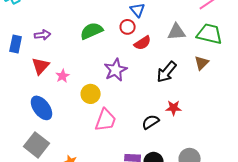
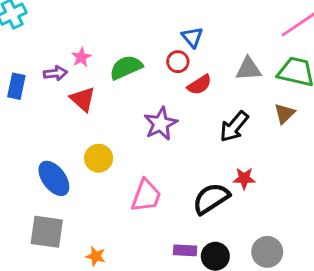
red triangle: (41, 66) -> (83, 99), moved, turned -30
pink star: (63, 76) -> (81, 57), moved
yellow circle: (91, 94) -> (99, 158), moved
black semicircle: (151, 122) -> (211, 199), size x1.5
gray square: (37, 145) -> (47, 232), turned -30

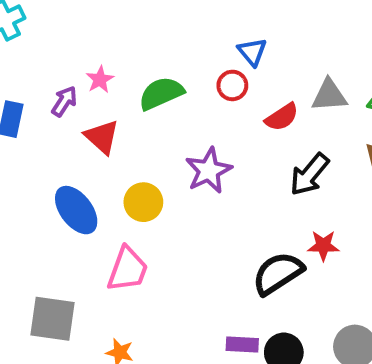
purple arrow: (55, 73) -> (64, 101), turned -50
red semicircle: (199, 85) -> (282, 117), moved
yellow circle: (99, 158) -> (143, 202), moved
blue ellipse: (54, 178) -> (76, 210), moved
pink trapezoid: (146, 196) -> (128, 269), moved

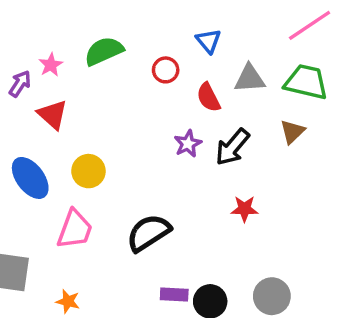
blue triangle: (252, 52) -> (208, 41), moved
green semicircle: (161, 93) -> (104, 51), moved
red semicircle: (282, 117) -> (208, 97), turned 96
purple star: (209, 170) -> (188, 144), moved, size x0.7
black semicircle: (278, 273) -> (148, 233), moved

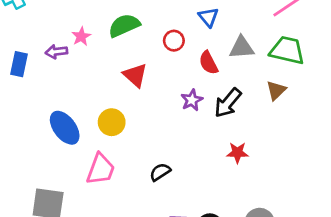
purple arrow: (20, 84) -> (56, 52), turned -130
red triangle: (52, 115) -> (135, 75), moved
black semicircle: (148, 233) -> (160, 172), size x0.6

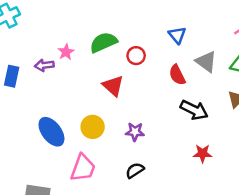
red circle: (174, 41) -> (136, 56), moved
gray triangle: (242, 48) -> (206, 62), turned 40
purple star: (192, 100) -> (135, 132), moved, turned 30
black arrow: (228, 103) -> (194, 110), turned -104

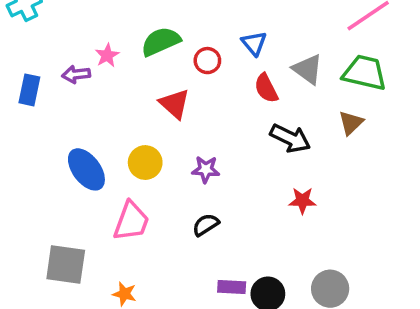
blue triangle: (177, 35) -> (254, 43), moved

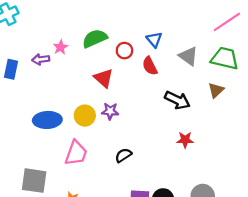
red semicircle: (266, 88) -> (150, 66), moved
blue ellipse: (86, 169) -> (47, 120), turned -56
purple star: (206, 169) -> (110, 111), moved

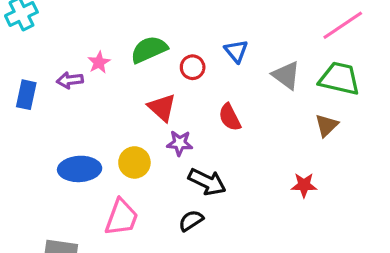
red semicircle: (150, 66) -> (230, 117), moved
black arrow: (177, 100) -> (207, 182), moved
purple star: (110, 111) -> (180, 143), moved
red star: (185, 140) -> (304, 185), moved

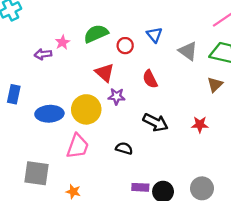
blue rectangle: (26, 95) -> (14, 94), moved
yellow circle: (134, 162) -> (86, 109), size x1.4
black arrow: (207, 182) -> (155, 122), moved
black semicircle: (191, 221) -> (124, 148), turned 49

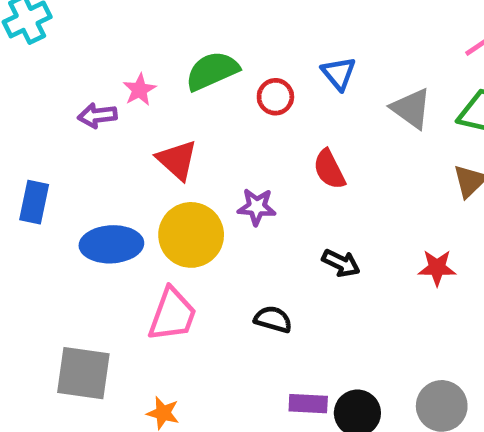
red triangle: (105, 73) -> (177, 160), moved
black arrow: (155, 122) -> (341, 263), size x0.7

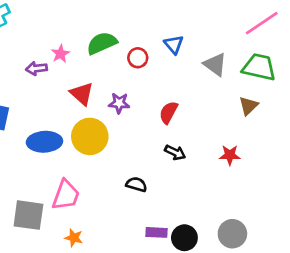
red semicircle: (329, 169) -> (168, 112), moved, turned 55
purple star: (257, 207) -> (119, 103), moved
pink trapezoid: (172, 315) -> (66, 195), moved

